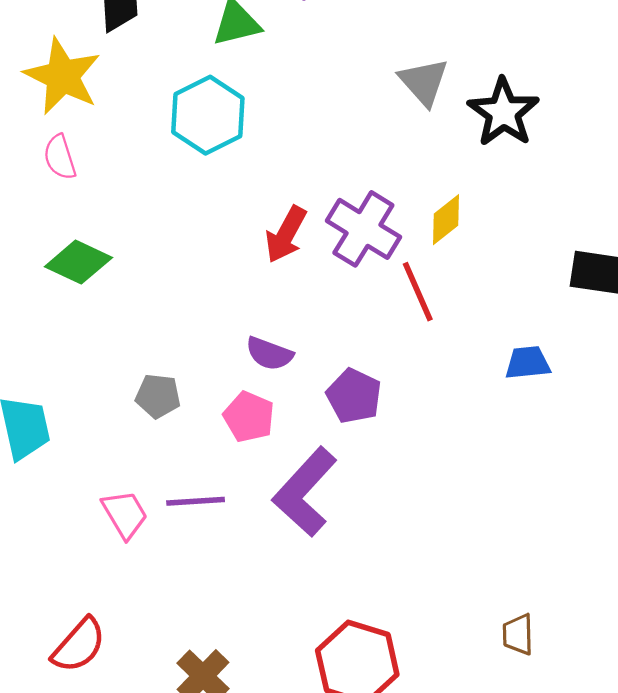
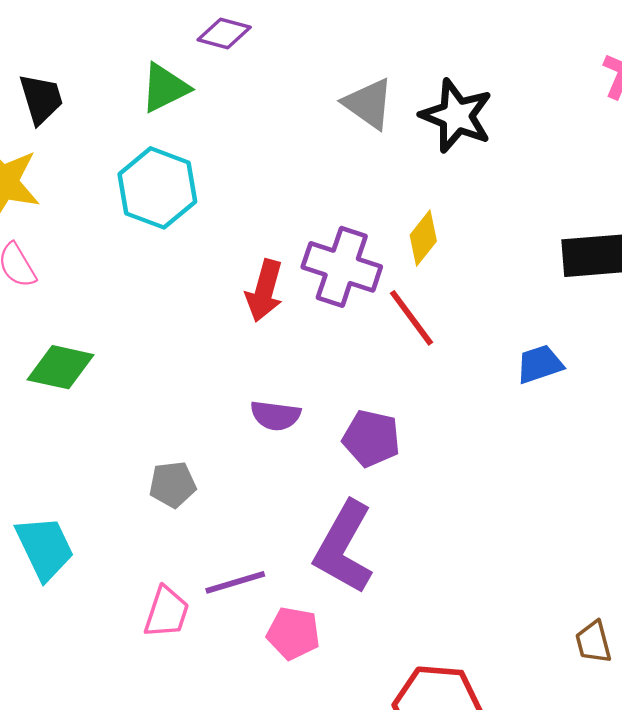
pink pentagon: (249, 417) -> (293, 633), moved
pink trapezoid: (125, 514) -> (167, 612), turned 62

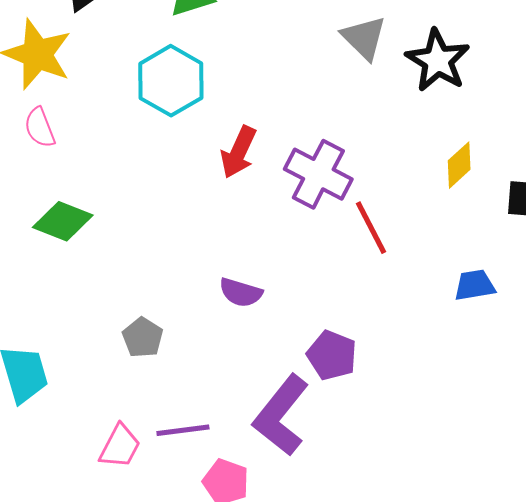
yellow diamond: (423, 238) -> (459, 165), moved
red arrow: (264, 291) -> (239, 152), moved
purple pentagon: (371, 438) -> (332, 355), moved
gray pentagon: (173, 484) -> (143, 337), turned 30

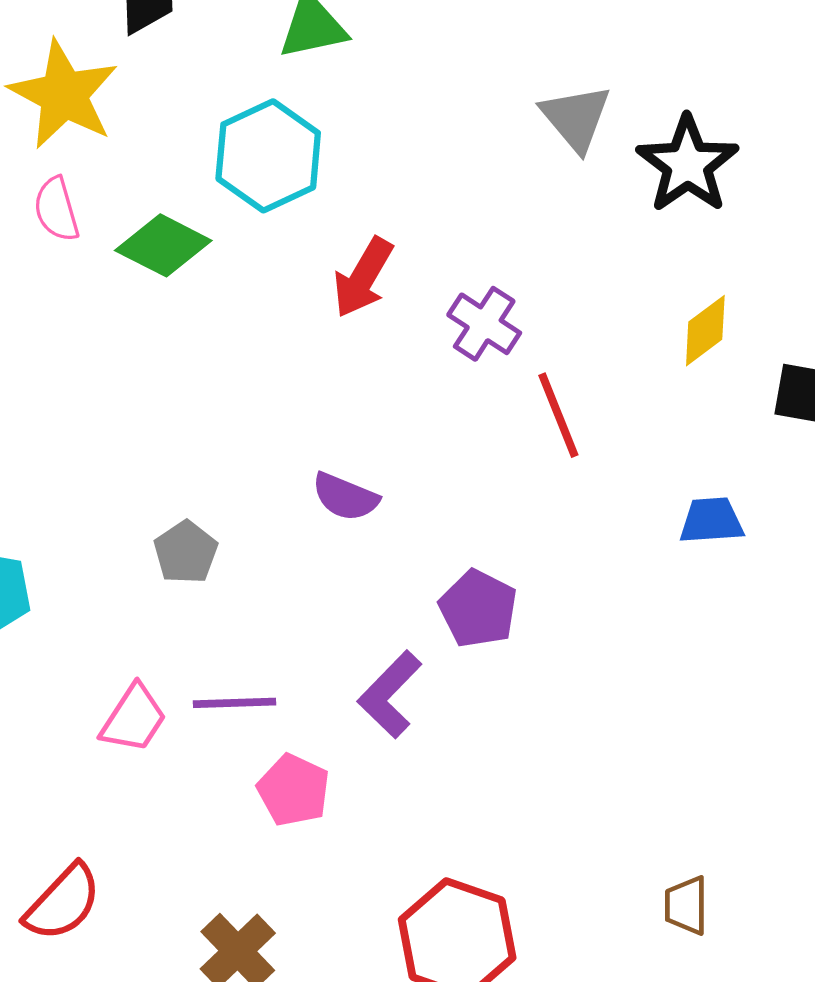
purple cross: (318, 174) -> (484, 324), size x0.7
green diamond: (63, 221) -> (163, 245), moved
purple L-shape: (281, 415) -> (390, 694), size x0.7

